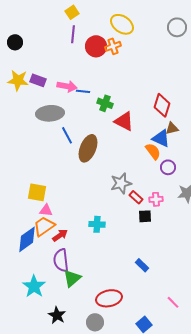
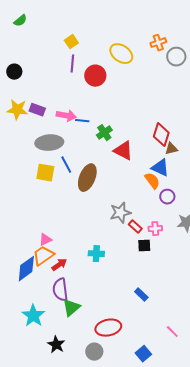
orange cross: (113, 46) -> (158, 43), moved
green cross: (105, 103) -> (104, 133), turned 35
brown triangle: (172, 128) -> (171, 149), moved
yellow square: (37, 192) -> (45, 173), moved
pink triangle: (46, 210) -> (45, 240), turned -32

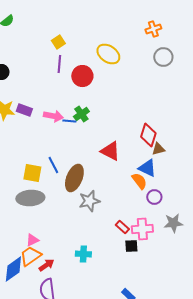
orange cross: (158, 43) -> (153, 29), moved
green cross: (104, 133) -> (81, 114), moved
gray ellipse: (49, 143) -> (30, 198), moved
gray star: (120, 213) -> (89, 201), moved
pink cross: (155, 229) -> (142, 229), size x1.5

